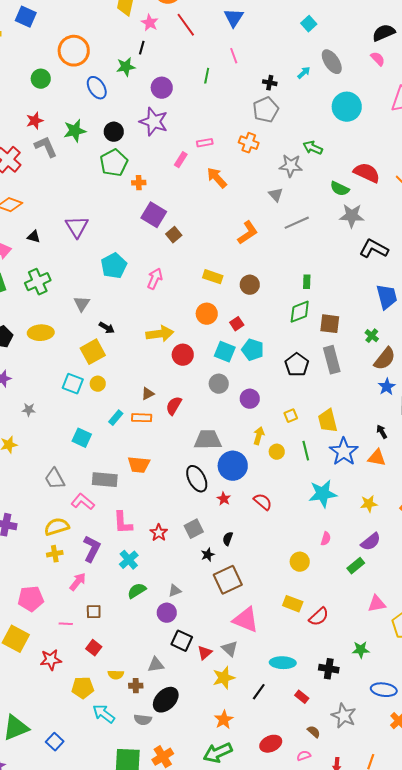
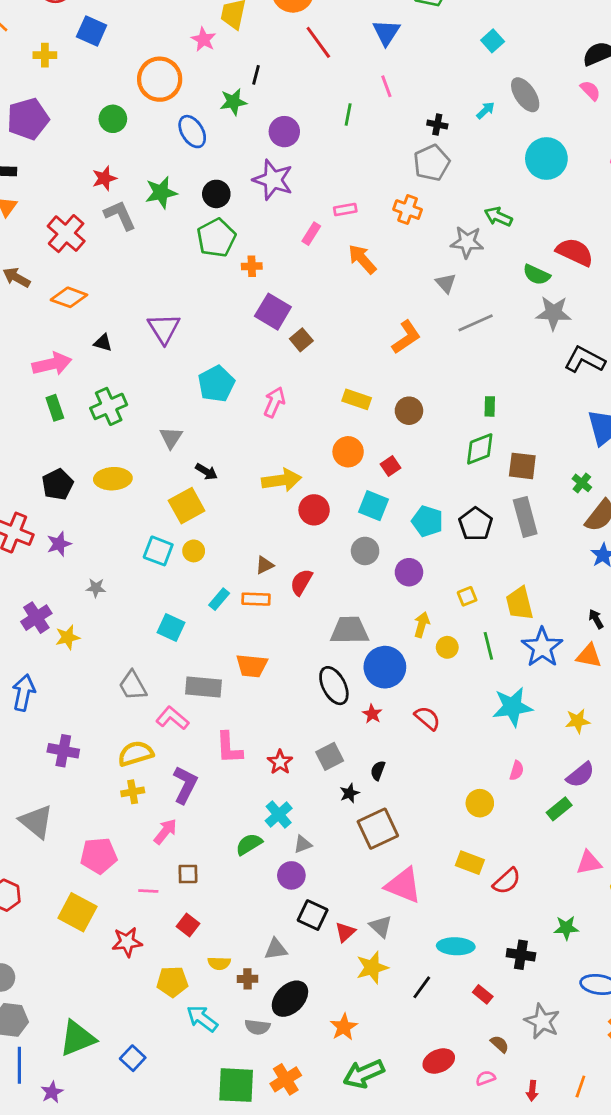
pink star: (150, 23) -> (204, 39), moved
cyan pentagon: (253, 350) -> (427, 521), moved
cyan cross: (129, 560) -> (279, 814), moved
orange star: (224, 720) -> (344, 1027), moved

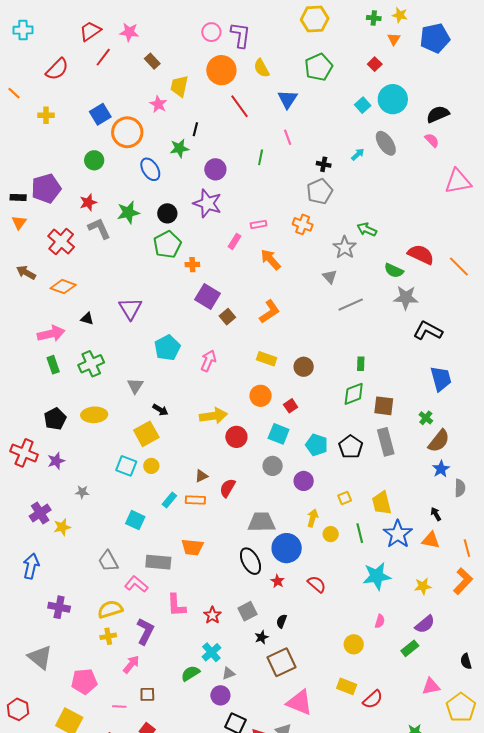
blue square: (92, 31) -> (100, 114), moved, turned 35
purple pentagon: (28, 119) -> (46, 188), moved
cyan circle: (546, 159) -> (393, 99), moved
gray star: (467, 242) -> (345, 247), turned 30
orange L-shape: (406, 337) -> (270, 312), moved

